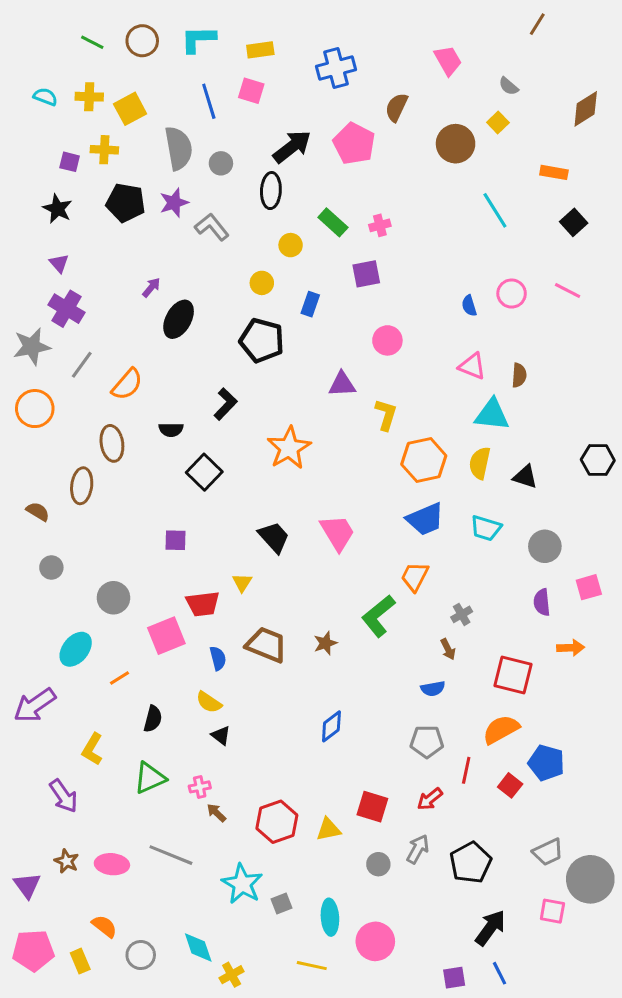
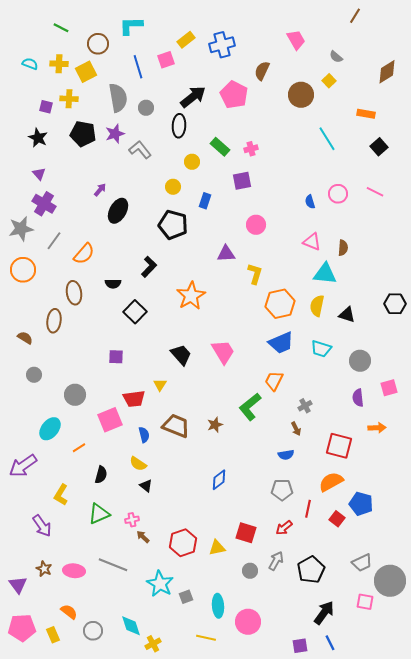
brown circle: (142, 41) -> (98, 44), moved
yellow rectangle: (260, 50) -> (186, 40), moved, turned -30
pink square: (251, 91) -> (166, 60), turned -36

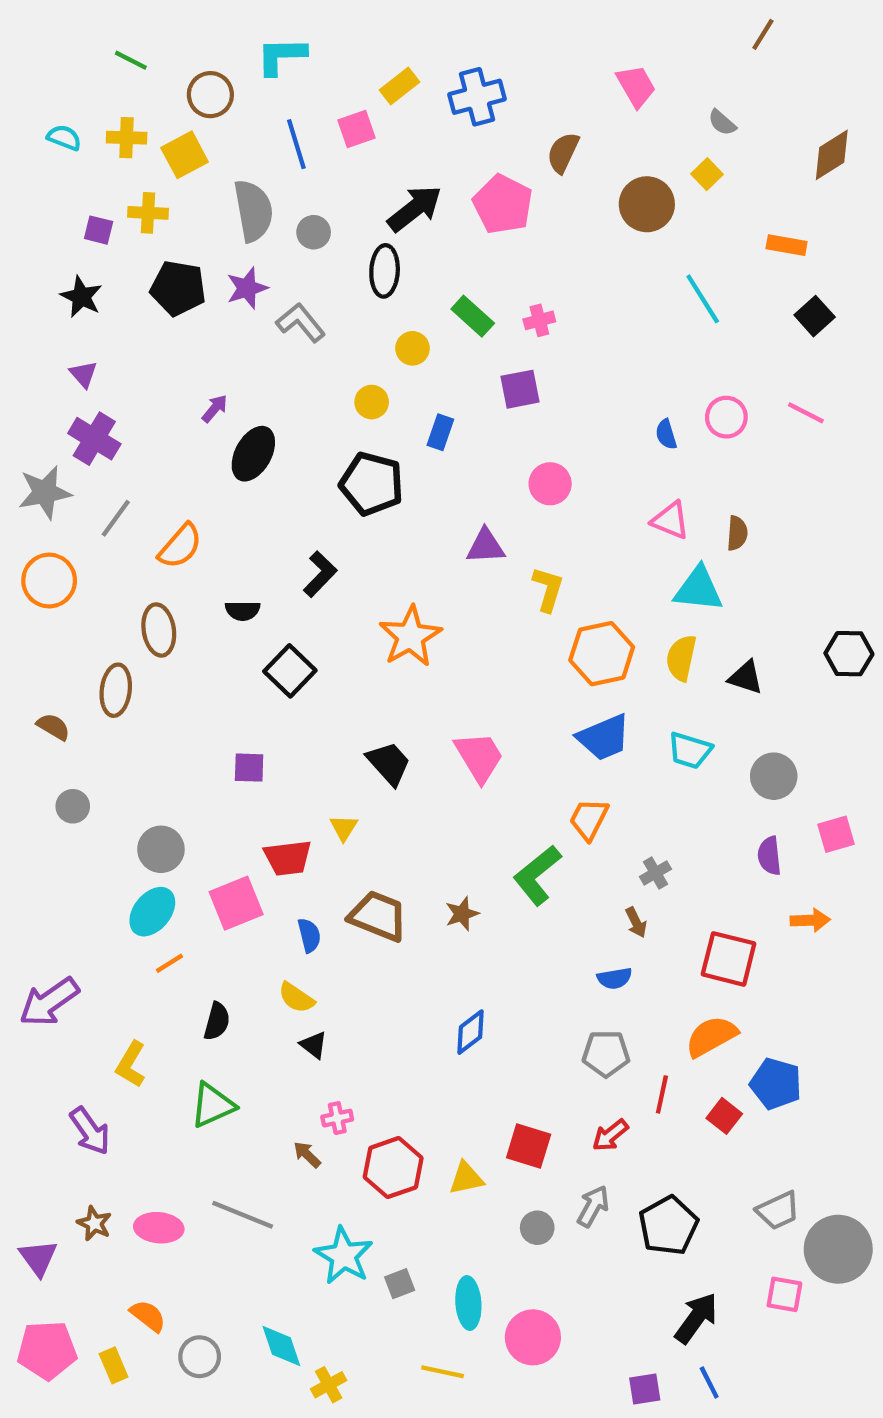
cyan ellipse: (50, 429) -> (152, 912), moved
pink cross: (132, 520) -> (337, 1118), moved

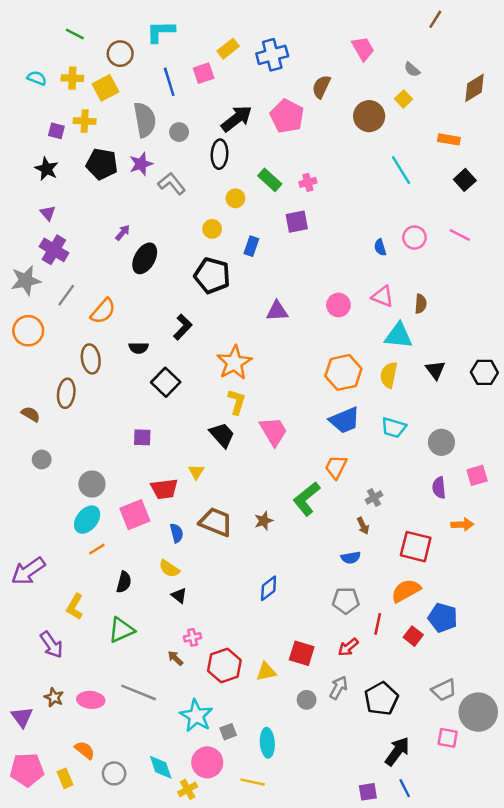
pink circle: (550, 484) -> (338, 305), moved
yellow L-shape: (548, 589) -> (237, 402), moved
black triangle: (746, 677) -> (435, 370), moved, turned 35
pink circle: (533, 1337) -> (207, 762), moved

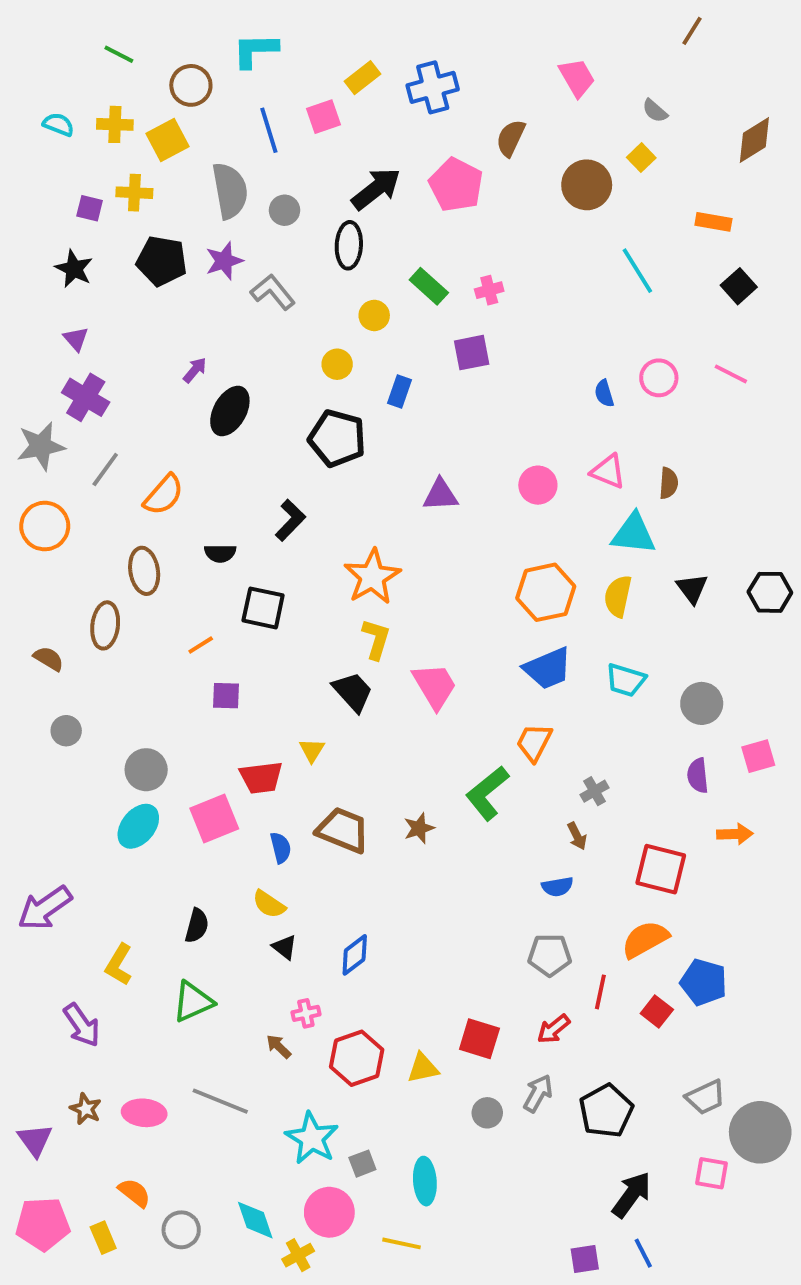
black square: (166, 382) -> (263, 608), turned -32
orange line: (97, 549) -> (201, 645), moved
blue diamond: (269, 588) -> (355, 955), moved

